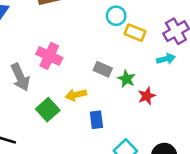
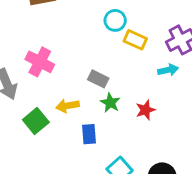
green star: (127, 79) -> (110, 103), moved

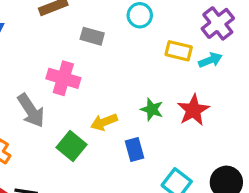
yellow rectangle: (135, 40) -> (179, 51), moved
gray rectangle: (98, 79) -> (92, 36), moved
red star: (145, 110) -> (193, 110), size x1.4

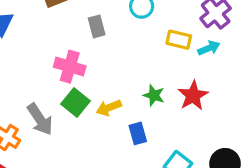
gray rectangle: (92, 36) -> (97, 26), turned 60
gray arrow: (31, 110) -> (40, 119), moved
green square: (72, 146) -> (76, 102), moved

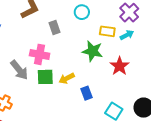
green star: (154, 95) -> (93, 51), moved, size x1.5
green square: (76, 102) -> (45, 77), turned -36
gray arrow: (40, 119) -> (19, 70), moved

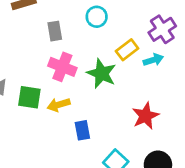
yellow rectangle: (107, 31) -> (127, 50), turned -56
pink cross: (40, 54) -> (62, 67), moved
red star: (119, 66) -> (145, 116), moved

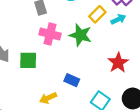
yellow arrow: (59, 105) -> (48, 98), moved
blue rectangle: (82, 130) -> (72, 80), turned -48

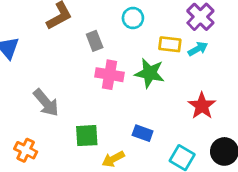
yellow rectangle: (97, 14) -> (170, 44), turned 56
green square: (28, 60) -> (87, 136), moved

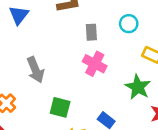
green star: (150, 73) -> (138, 87), moved

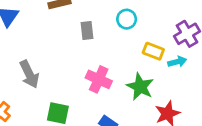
pink cross: (95, 64) -> (99, 79), moved

